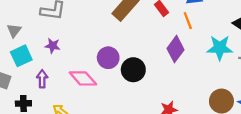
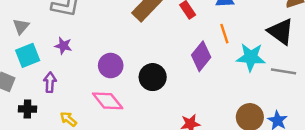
orange line: (188, 21) -> (224, 34), moved
purple circle: (108, 58) -> (111, 66), moved
pink diamond: (83, 78) -> (108, 101), moved

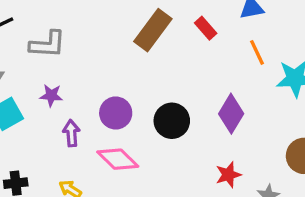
purple diamond: (201, 56) -> (231, 114), moved
purple arrow: (50, 82) -> (71, 133), moved

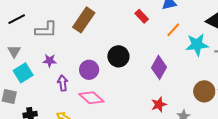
brown rectangle: (153, 30) -> (84, 20), moved
orange line: (257, 52) -> (173, 30), turned 70
black circle: (172, 121) -> (118, 56), moved

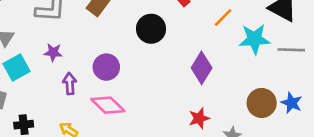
black circle: (118, 56) -> (151, 29), moved

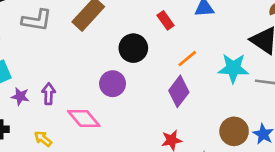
orange line: (223, 17) -> (187, 59), moved
purple star: (53, 52) -> (20, 96), moved
purple circle: (106, 67) -> (113, 84), moved

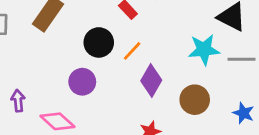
orange line: (187, 59) -> (132, 51), moved
brown circle: (234, 131) -> (195, 100), moved

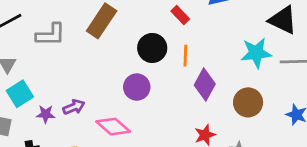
orange line: (132, 51) -> (185, 56), turned -40
purple arrow: (18, 101) -> (74, 107), turned 75

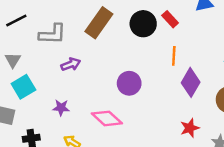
black circle: (152, 48) -> (143, 24), moved
purple arrow: (74, 107) -> (71, 64), moved
purple star: (46, 114) -> (61, 108), moved

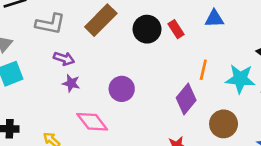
orange line: (174, 56) -> (203, 70), moved
purple arrow: (71, 64) -> (64, 59), turned 30
purple star: (61, 108) -> (71, 83), moved

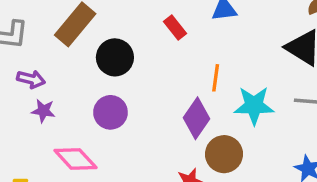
black circle: (147, 29) -> (115, 57), moved
cyan star: (240, 79) -> (254, 106), moved
brown circle: (224, 124) -> (224, 154), moved

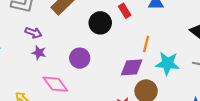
black circle: (115, 57) -> (100, 23), moved
purple diamond: (196, 118) -> (132, 67), turned 45

